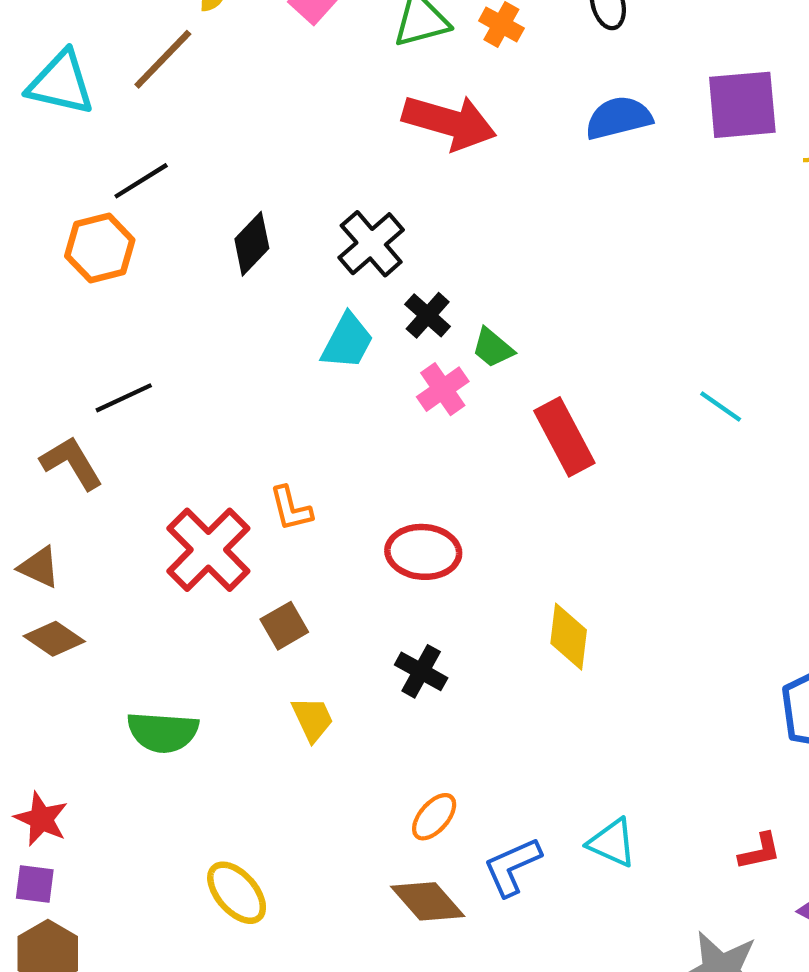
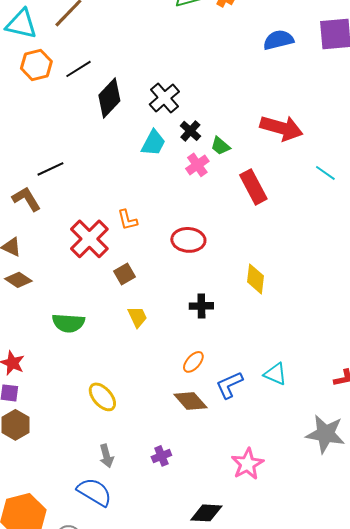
red arrow: (449, 122) -> (281, 128), moved
black line: (141, 181) -> (78, 69), moved
black diamond: (252, 244) -> (109, 98), size x1.4
orange hexagon: (100, 248) -> (36, 65), moved
black cross: (421, 671) -> (201, 306), moved, turned -30

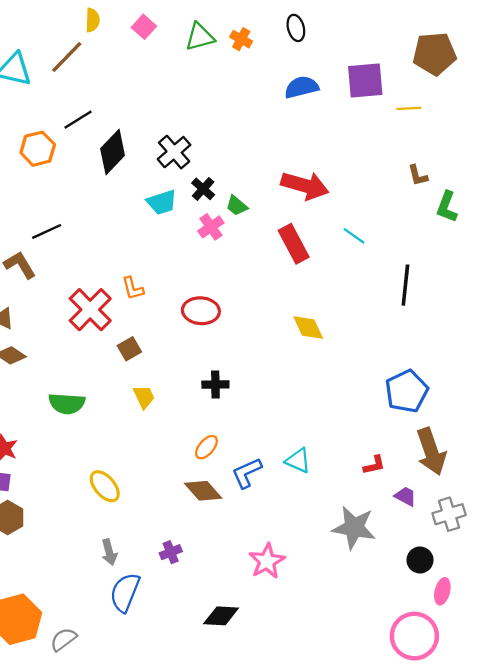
orange hexagon: (36, 65) -> (38, 149), moved
cyan trapezoid: (153, 143) -> (162, 202), turned 44
red rectangle: (253, 187) -> (294, 244), moved
yellow diamond: (255, 279) -> (308, 328), moved, turned -32
blue semicircle: (94, 492) -> (125, 592), moved, turned -99

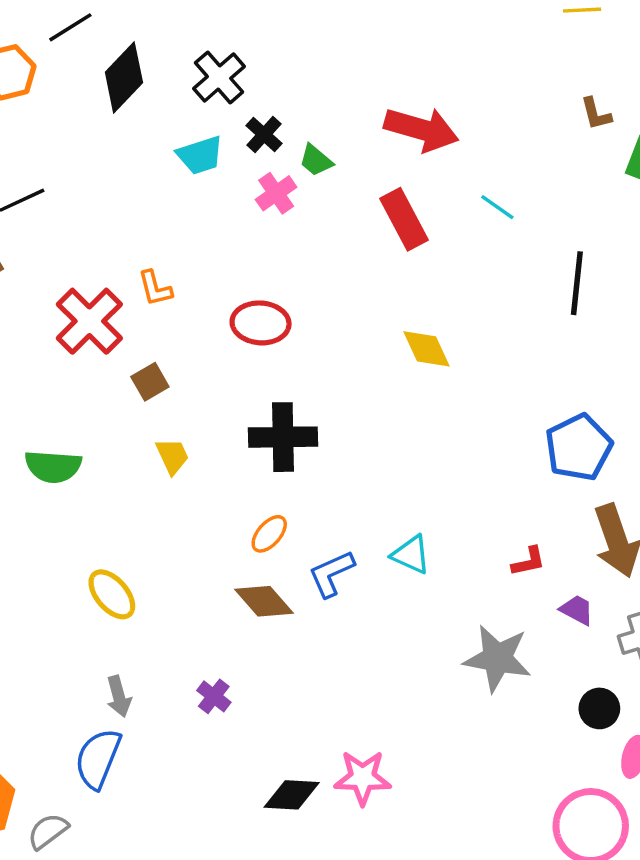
black cross: (215, 385) -> (283, 437), size x1.6
purple cross: (171, 552) -> (214, 696), turned -30
pink star: (267, 561) -> (363, 778), moved, turned 30
blue semicircle: (125, 592) -> (98, 759), moved

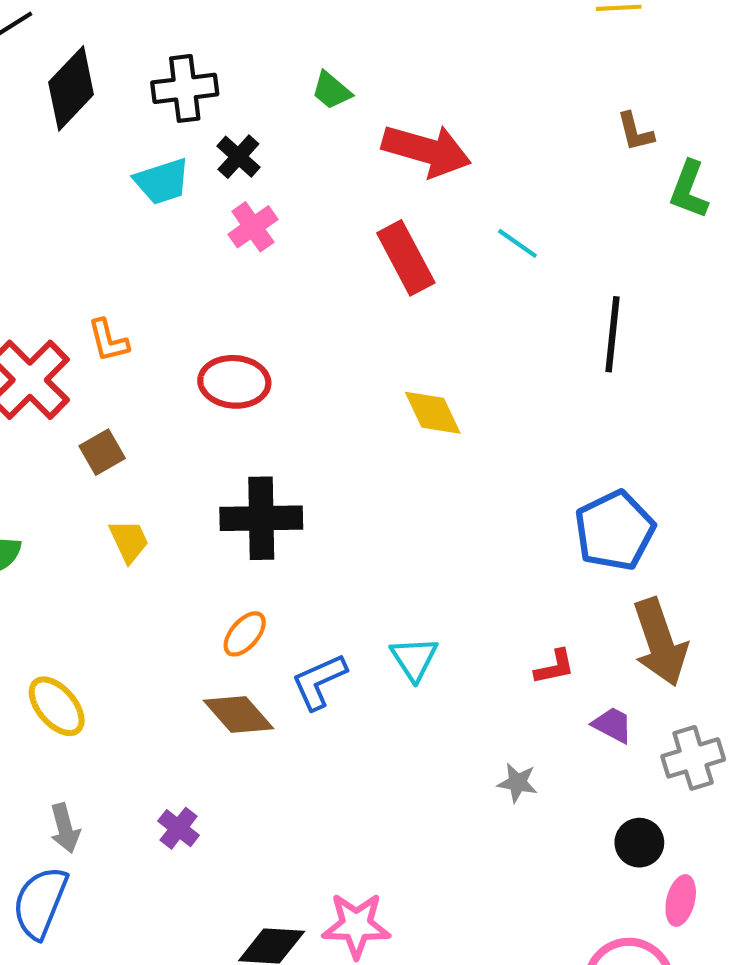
black cross: (219, 77) -> (185, 88), turned 34
green trapezoid: (316, 160) -> (331, 90), moved
cyan triangle: (411, 555) -> (414, 659), turned 33
gray star: (497, 658) -> (517, 783), size x0.5

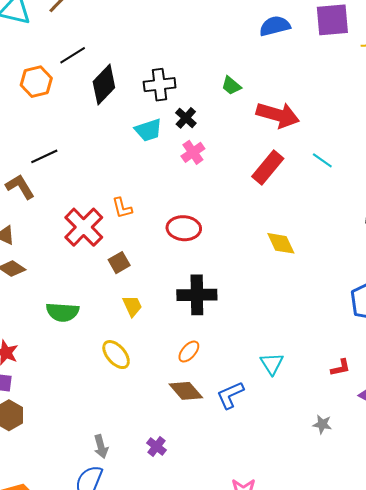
red rectangle: (406, 258) -> (268, 168), turned 68
blue L-shape: (319, 681) -> (230, 395), moved
yellow ellipse: (57, 706) -> (116, 355), moved

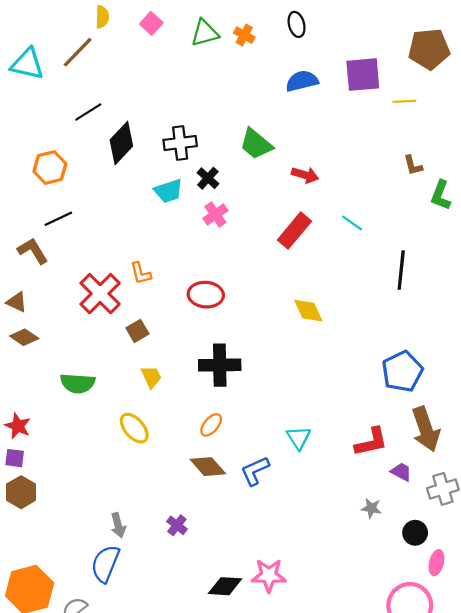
orange hexagon: (36, 82) -> (50, 168), moved
green trapezoid: (231, 86) -> (256, 144), size x1.6
red arrow: (278, 115) -> (305, 175), size x0.6
red L-shape: (340, 368) -> (371, 442), size x1.6
gray star: (322, 424) -> (371, 508), moved

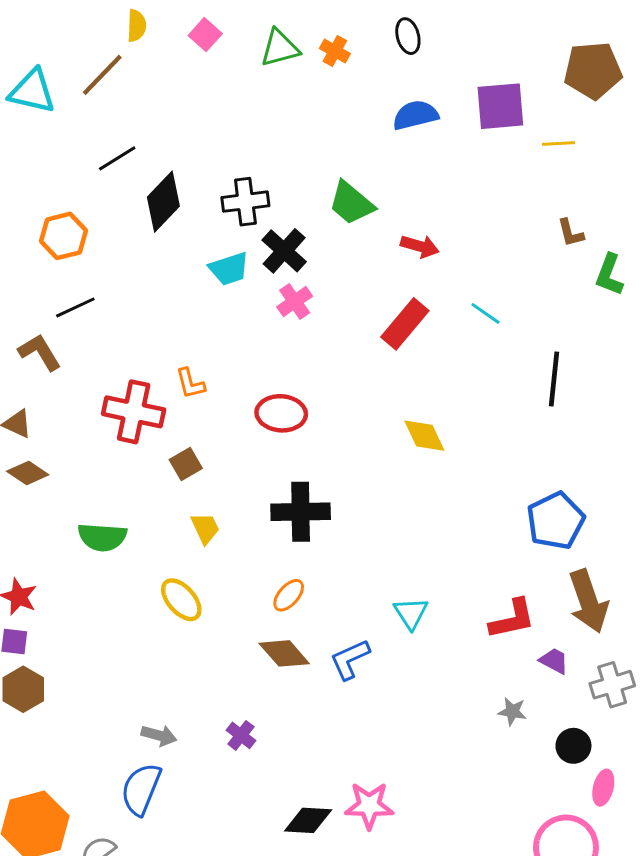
black cross: (208, 178) -> (284, 251), size x1.4
red cross: (100, 294) -> (134, 412), turned -33
gray arrow: (118, 525) -> (159, 735), turned -60

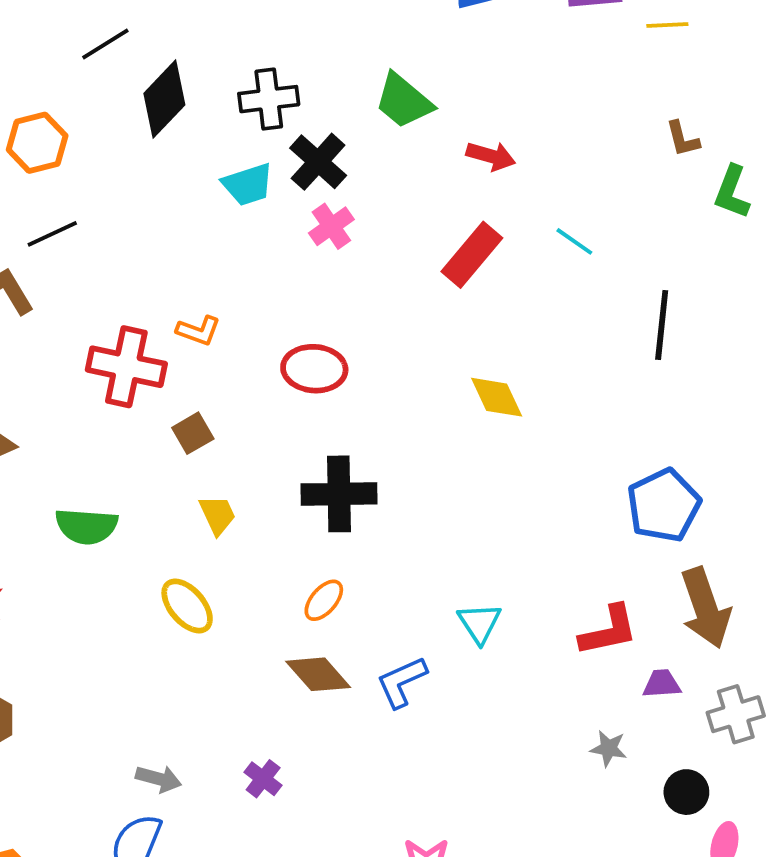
orange L-shape: (190, 384) -> (198, 331), turned -56
purple trapezoid: (554, 661) -> (662, 684), turned -32

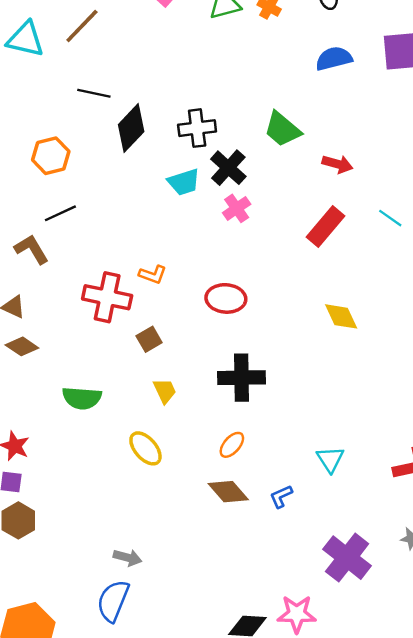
black line: (105, 44) -> (94, 93), turned 44
blue L-shape: (402, 682) -> (281, 496), size x0.7
purple cross: (263, 779) -> (347, 558), moved, size x2.0

